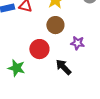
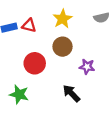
red circle: (39, 49) -> (35, 63), moved

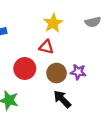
red triangle: (29, 25) -> (46, 47), moved
brown circle: (62, 47) -> (57, 73), moved

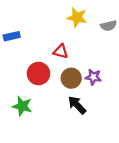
yellow star: (53, 23) -> (77, 18), moved, turned -30

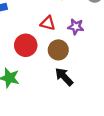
purple star: (93, 77) -> (76, 27), moved

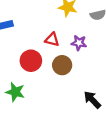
black arrow: (64, 77) -> (92, 100), moved

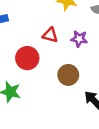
brown circle: (62, 65) -> (68, 75), moved

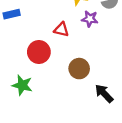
purple star: (79, 39) -> (90, 19), moved

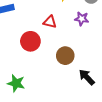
purple star: (90, 19) -> (82, 19), moved
green star: (22, 85) -> (16, 83), moved

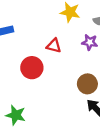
brown circle: (65, 56) -> (87, 84), moved

